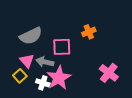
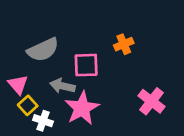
pink triangle: (27, 61) -> (18, 85), moved
white cross: (43, 83) -> (43, 121), moved

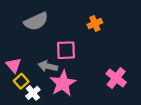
orange cross: (124, 44) -> (95, 24), moved
gray semicircle: (43, 50) -> (36, 21), moved
white cross: (43, 121) -> (33, 93), turned 32

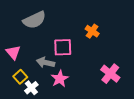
orange cross: (95, 24) -> (92, 31), moved, turned -32
pink triangle: (14, 65) -> (13, 52), moved
pink star: (63, 83) -> (60, 79), size x0.7

